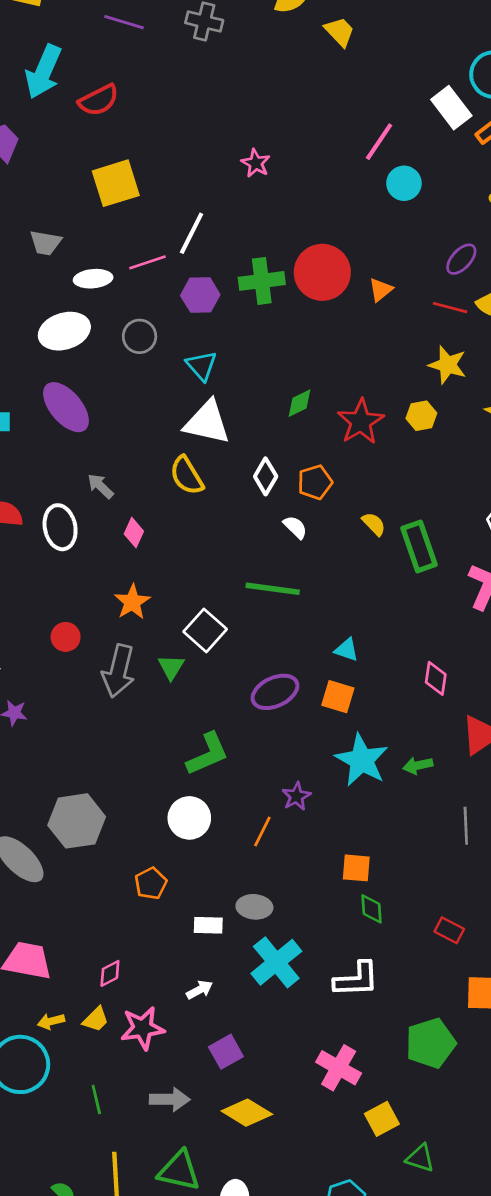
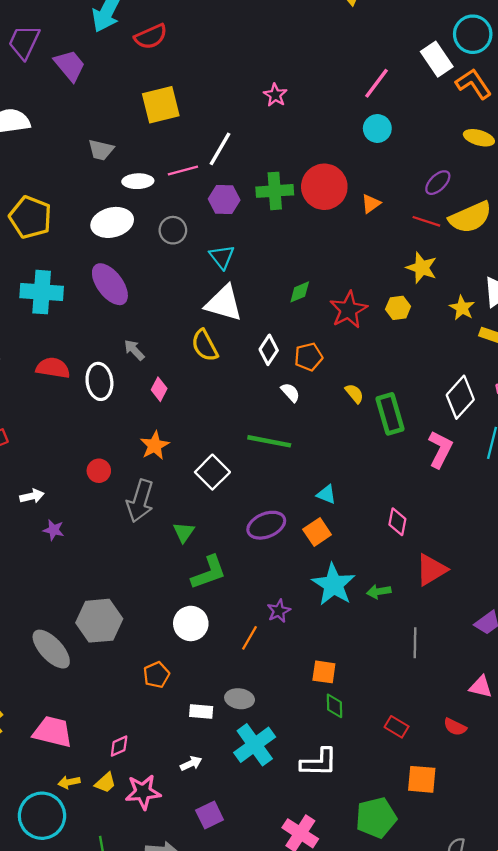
cyan circle: (404, 183) -> (377, 128), moved
green triangle: (171, 667) -> (184, 532), moved
orange square: (338, 697) -> (317, 532), turned 36

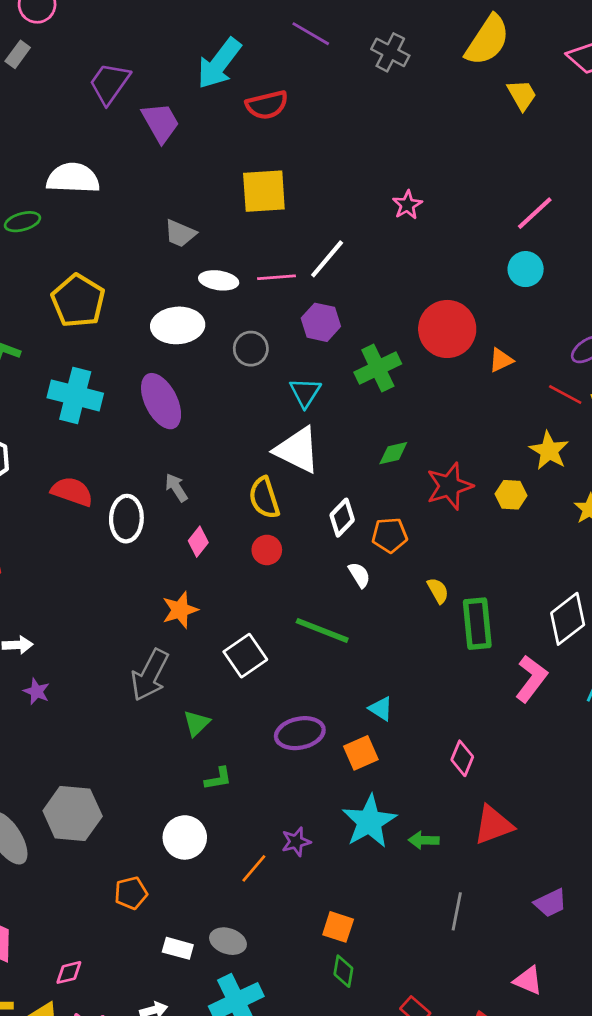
green cross: (275, 191) -> (378, 368), moved, turned -32
red circle: (99, 471) -> (267, 550), moved
green L-shape: (209, 572) -> (218, 779), size x0.6

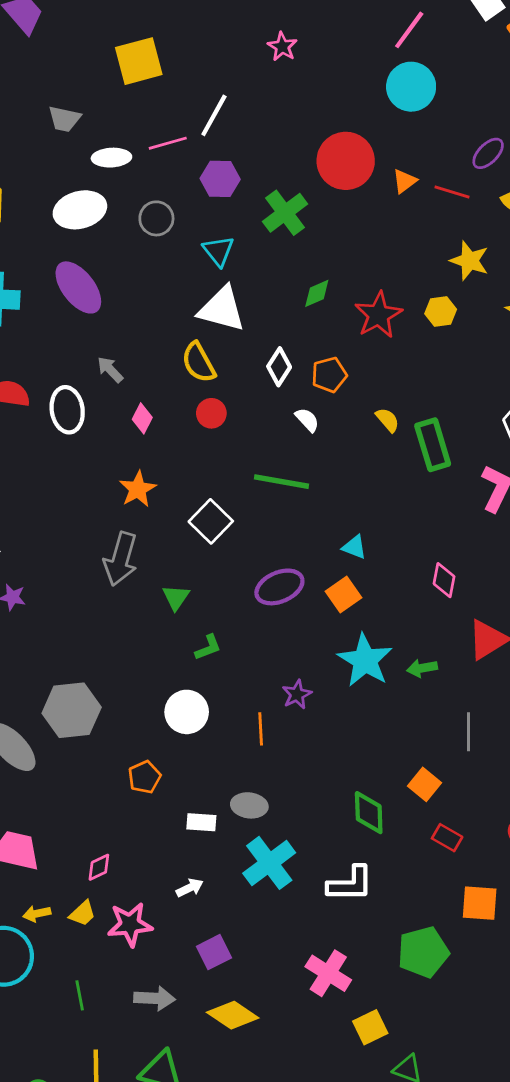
cyan circle: (526, 269) -> (411, 87), size x1.4
red line: (565, 395) -> (452, 192), moved
orange line: (254, 868) -> (261, 729), turned -32
orange square: (338, 927) -> (425, 784), moved, turned 32
green diamond: (343, 971) -> (369, 813), size x1.4

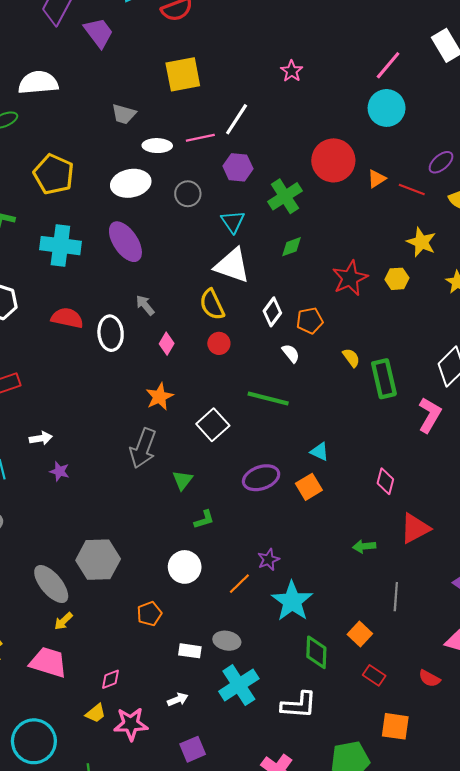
green diamond: (317, 293) -> (292, 247), moved
cyan star: (365, 660) -> (292, 601), moved
orange line: (261, 729) -> (239, 584), turned 45
yellow arrow: (37, 914) -> (63, 621), moved, turned -36

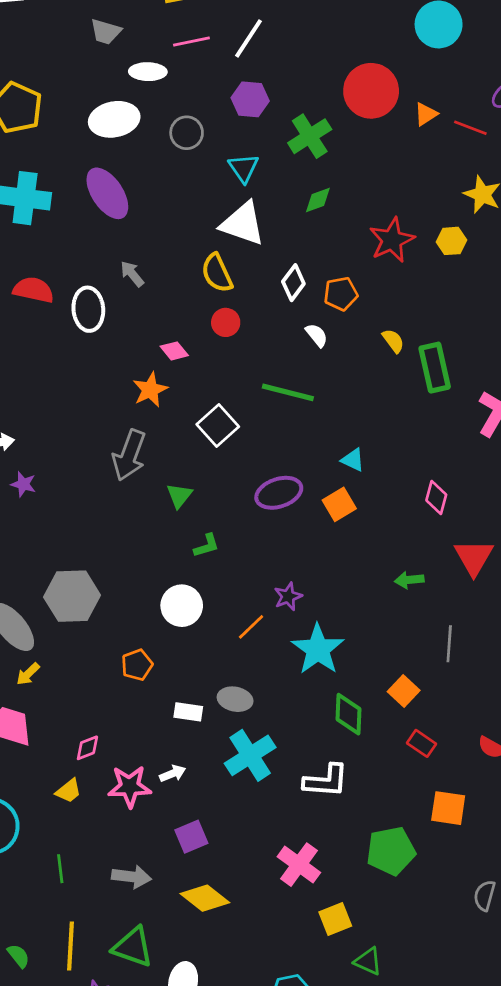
pink line: (200, 138) -> (191, 41), moved
pink diamond: (167, 344) -> (174, 351), moved, turned -70
red triangle: (415, 528) -> (474, 557), turned -32
pink star: (131, 724) -> (130, 787), moved

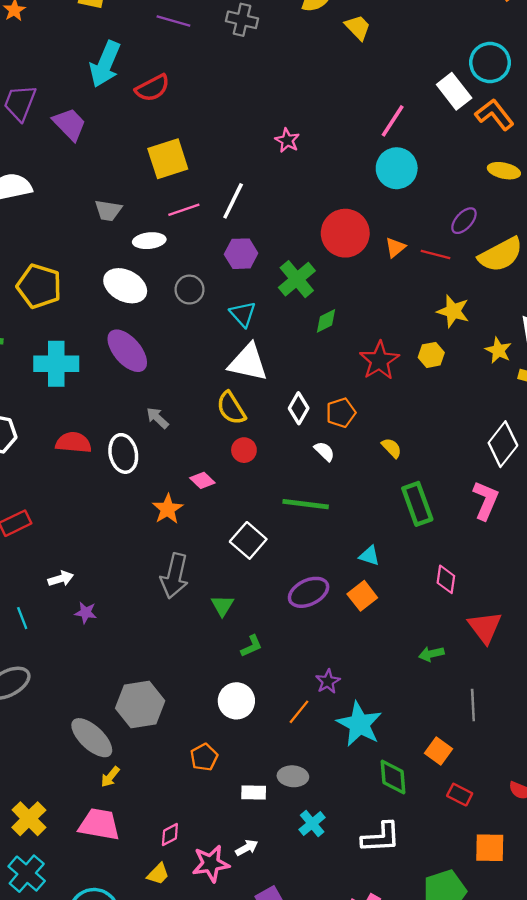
white ellipse: (114, 119) -> (125, 286), turned 45
green diamond: (318, 200) -> (326, 321), moved
green rectangle: (435, 368) -> (417, 504), moved
orange star: (150, 390) -> (168, 509), moved
cyan cross: (250, 755) -> (312, 824), size x0.6

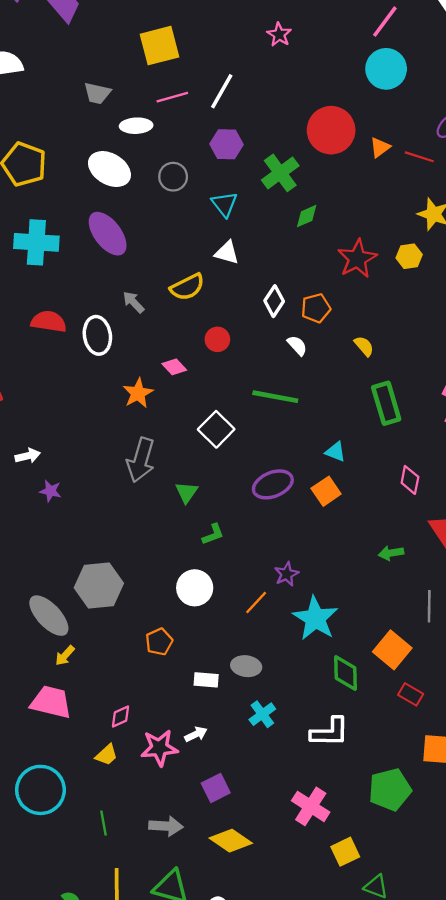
white triangle: (248, 362) -> (227, 253), size x0.6
yellow semicircle: (231, 408) -> (187, 287), moved, turned -88
orange square: (438, 751) -> (392, 650), size x1.4

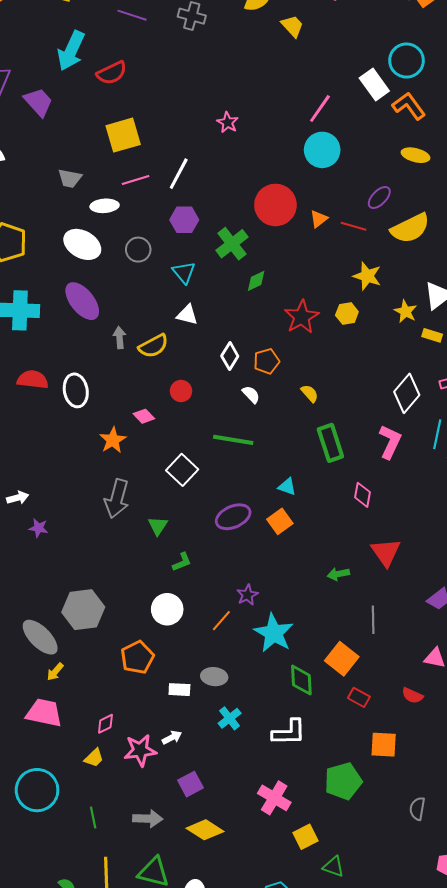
gray arrow: (133, 302) -> (120, 338), moved, turned 40
pink diamond: (410, 480) -> (362, 495), moved
orange pentagon: (159, 642) -> (137, 657), size x1.4

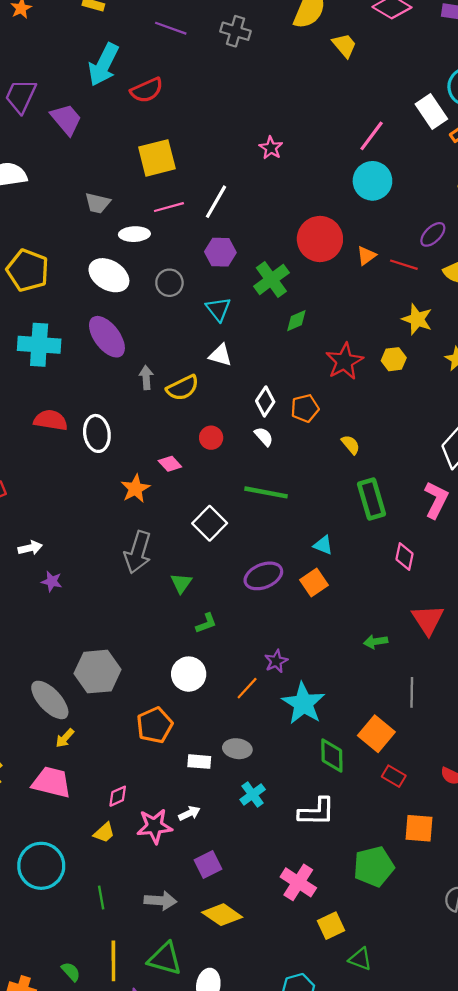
white semicircle: (251, 394) -> (264, 437), moved

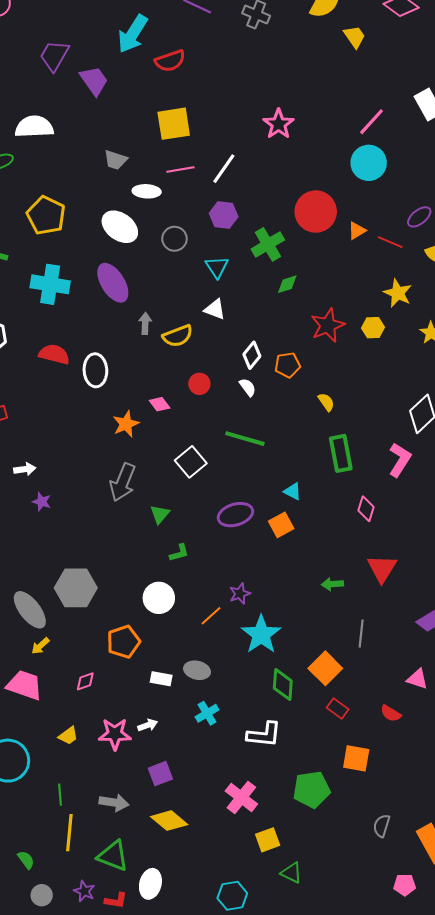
pink star: (271, 148) -> (279, 124), size x1.4
pink diamond: (118, 796) -> (85, 681), moved
yellow line: (113, 961) -> (69, 833), moved

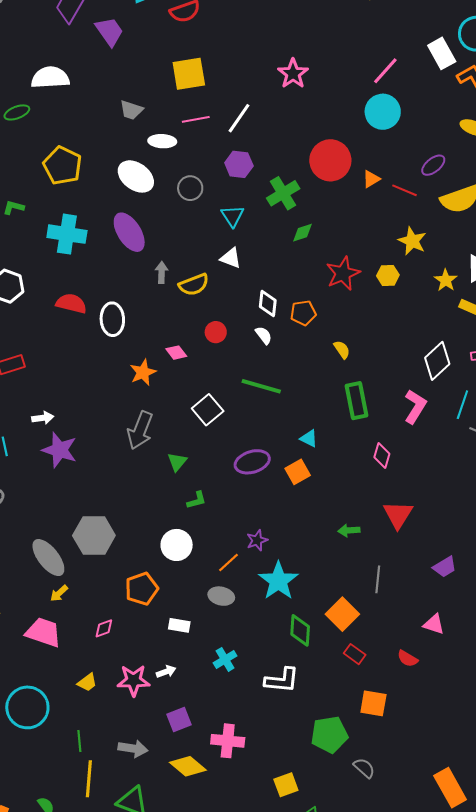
white diamond: (252, 355) -> (268, 304), turned -32
purple star: (42, 502) -> (60, 450), size x1.8
gray ellipse: (197, 670) -> (221, 596), moved
pink cross: (241, 798) -> (228, 741), moved, turned -32
gray semicircle: (382, 826) -> (364, 768), moved, turned 115

